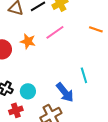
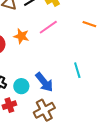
blue arrow: (65, 92) -> (44, 82), moved

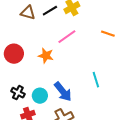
orange star: (21, 36) -> (46, 56), moved

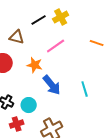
brown triangle: (28, 13) -> (17, 37), moved
blue arrow: (63, 92) -> (52, 85), moved

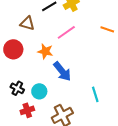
cyan line: (85, 89) -> (95, 94), moved

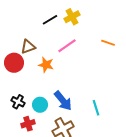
brown triangle: (27, 23) -> (28, 47), moved, turned -35
blue arrow: (62, 71) -> (63, 101), moved

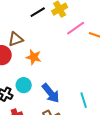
pink line: (67, 46) -> (76, 28), moved
cyan circle: (40, 105) -> (24, 85), moved

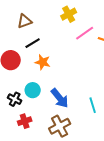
black line: (38, 12) -> (33, 43), moved
brown triangle: (16, 39) -> (25, 21), moved

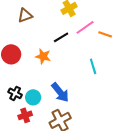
black line: (33, 43) -> (61, 37), moved
cyan circle: (33, 90) -> (33, 97), moved
cyan line: (93, 105) -> (93, 66), moved

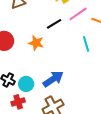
cyan line: (93, 66) -> (86, 44), moved
blue arrow: (60, 92) -> (53, 79), turned -85

